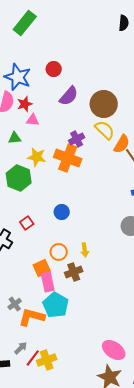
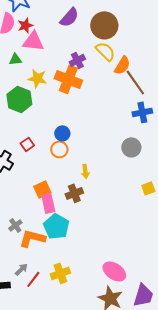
pink triangle: (33, 120) -> (33, 41), size x1.6
orange circle: (59, 252) -> (59, 149), moved
yellow cross: (47, 360) -> (60, 273), moved

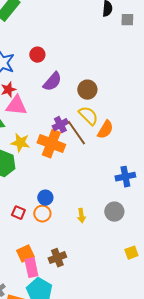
brown circle: (104, 25) -> (87, 90), size x0.7
brown line: (135, 82) -> (76, 133), moved
red square: (27, 144) -> (18, 213), moved, turned -32
yellow arrow: (85, 171) -> (81, 216), moved

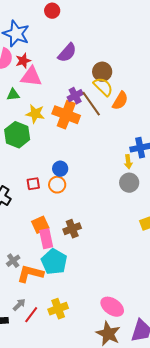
red circle: (37, 55) -> (52, 11), moved
brown circle: (87, 90) -> (102, 72), moved
red square: (18, 213) -> (33, 184), turned -32
yellow arrow: (81, 216) -> (128, 162), moved

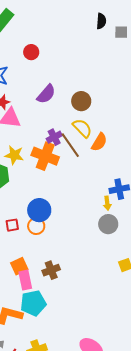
brown circle: (102, 72) -> (81, 101), moved
blue circle: (60, 169) -> (39, 210), size x1.5
cyan pentagon: (54, 262) -> (33, 303), turned 30

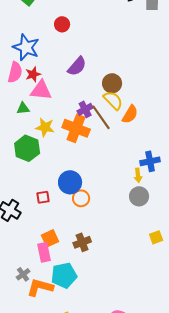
brown circle: (81, 101) -> (112, 83), moved
orange circle: (36, 226) -> (81, 198), moved
pink rectangle: (25, 280) -> (44, 252), moved

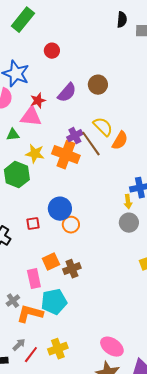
red star: (33, 74) -> (38, 101), moved
brown circle: (112, 83) -> (98, 85), moved
orange square: (50, 238) -> (51, 262), moved

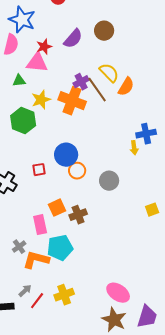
yellow star: (35, 154) -> (41, 100), turned -30
gray circle: (129, 223) -> (109, 181), moved

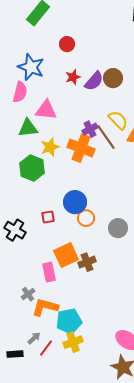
purple semicircle: (73, 39) -> (94, 81), moved
red star: (44, 47) -> (73, 77), moved
green triangle: (19, 81) -> (28, 128), size x1.5
orange square: (57, 208) -> (66, 255), size x1.4
cyan pentagon: (60, 248) -> (69, 321), moved

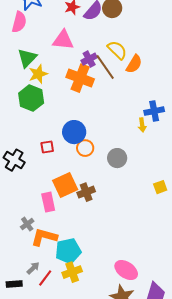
pink triangle: (46, 110) -> (63, 40), moved
green triangle: (28, 128) -> (27, 58), turned -40
yellow star: (50, 147) -> (38, 74), moved

